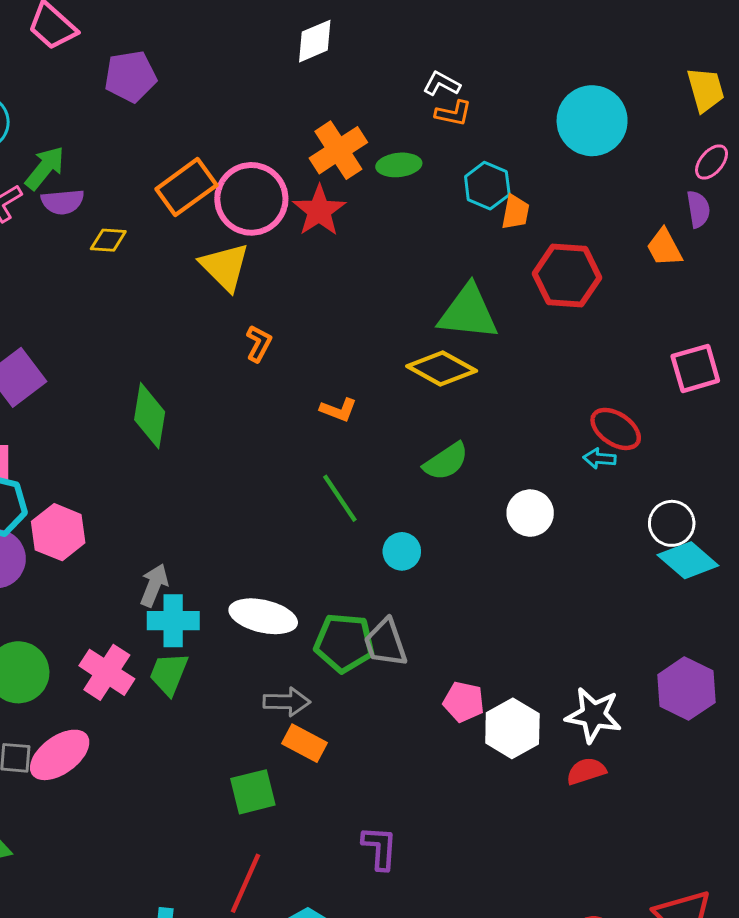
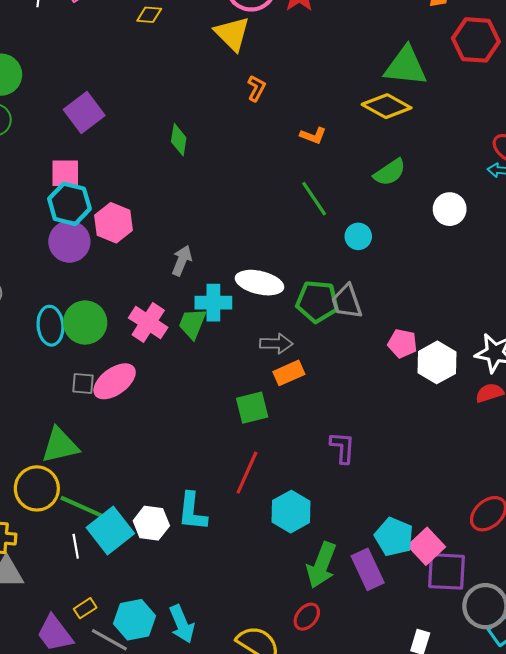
green diamond: (150, 416) -> (179, 140), size x0.7
cyan cross: (173, 621) -> (213, 303), moved
orange rectangle: (304, 743) -> (289, 373), turned -52

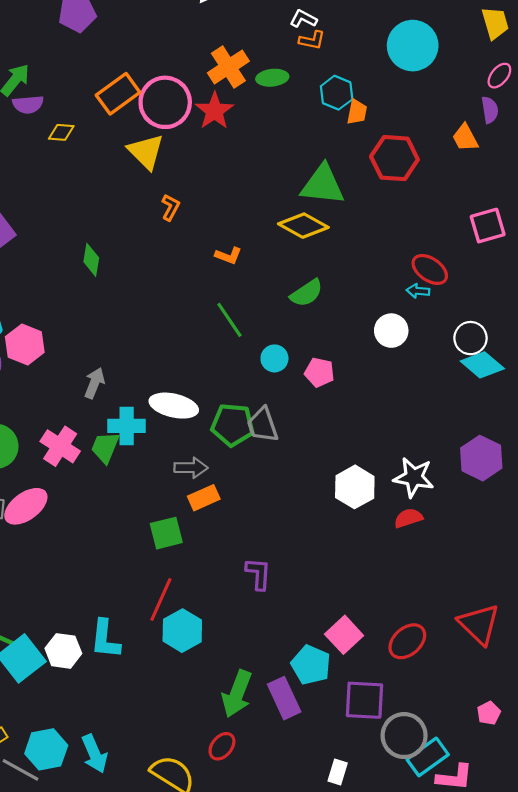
white circle: (450, 209) -> (391, 331), moved
pink pentagon: (402, 344) -> (319, 372), moved
cyan hexagon: (291, 512) -> (182, 631), moved
pink square: (427, 546) -> (344, 635), moved

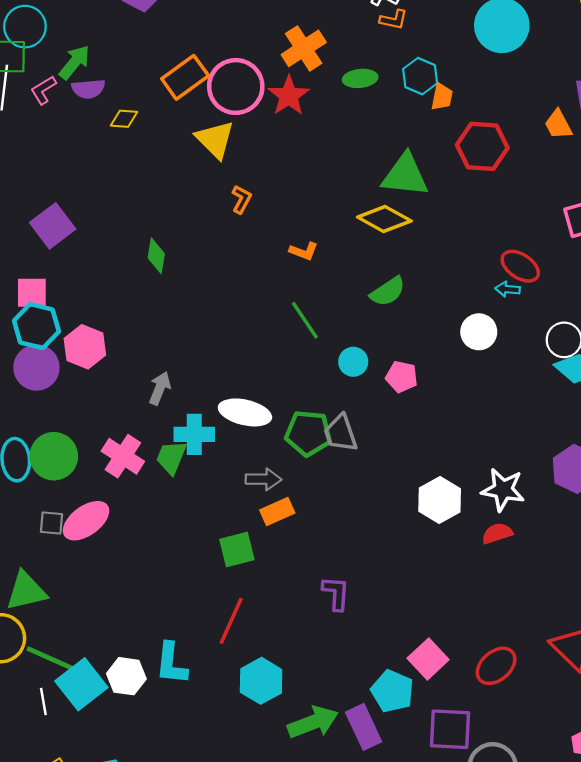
green ellipse: (272, 78) -> (360, 78), moved
cyan hexagon: (182, 631) -> (261, 681), moved
green arrow: (237, 694) -> (313, 722), turned -132

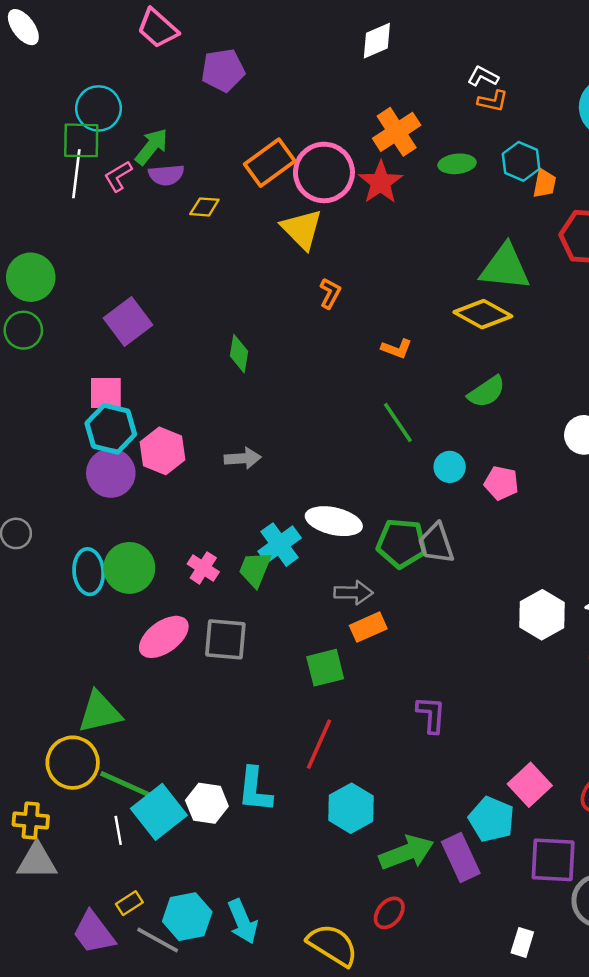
gray arrow: (160, 388) -> (243, 458), moved, turned 64
cyan cross: (194, 434) -> (280, 545), turned -36
pink cross: (123, 456) -> (203, 568), size x0.7
gray square: (51, 523) -> (225, 639), moved, size x1.6

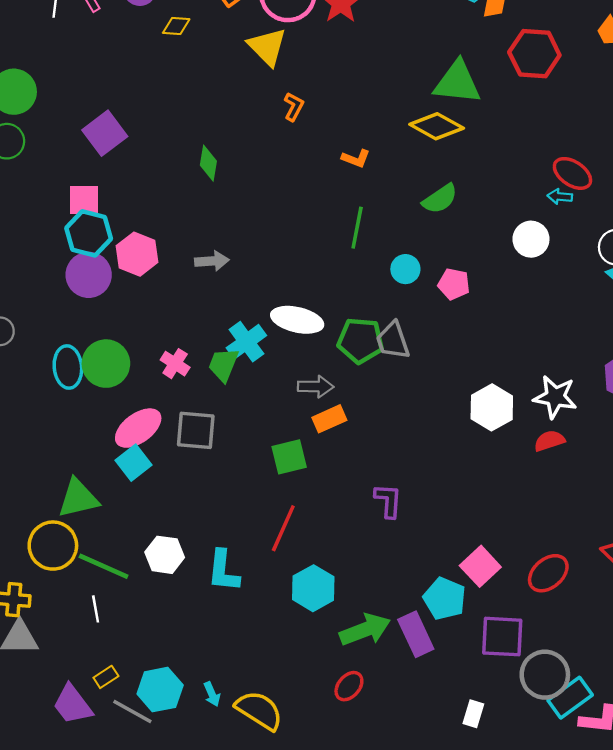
green line: (398, 423) -> (357, 228), turned 45
white hexagon: (207, 803) -> (165, 555), moved
cyan square: (159, 812) -> (134, 463), moved, size x0.7
cyan arrow: (243, 922) -> (212, 694), size x0.6
yellow semicircle: (333, 945) -> (259, 710), moved

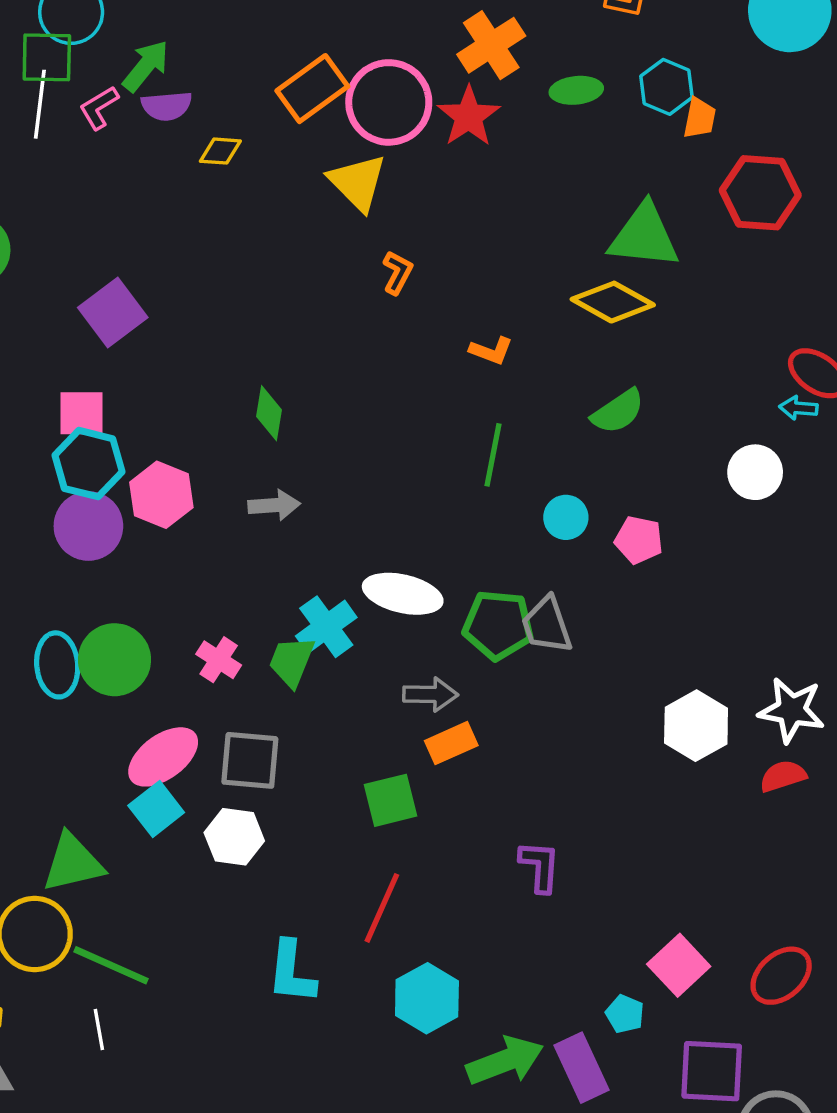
green diamond: (208, 163) -> (269, 413), moved
white hexagon: (165, 555) -> (234, 837), moved
cyan pentagon: (445, 599) -> (625, 1014), size x0.6

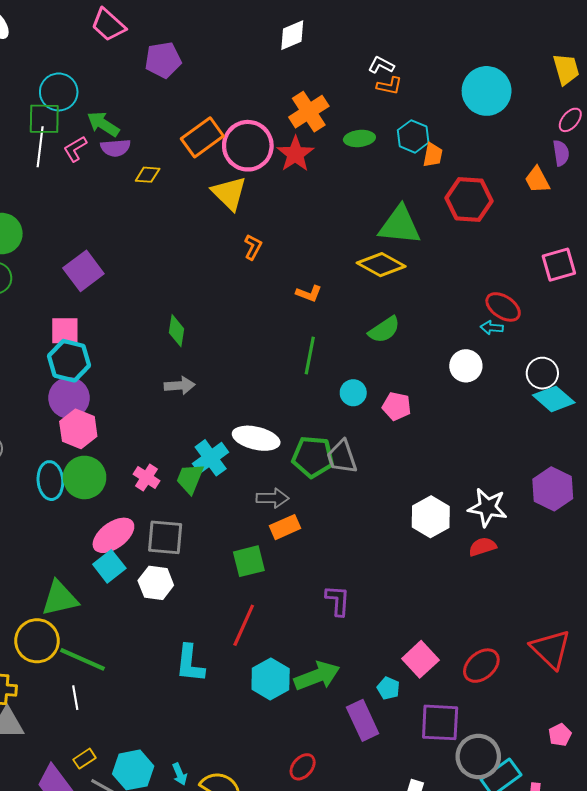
green arrow: (146, 66) -> (103, 124), turned -96
pink hexagon: (161, 495) -> (78, 429), moved
green arrow: (505, 1061) -> (317, 676), moved

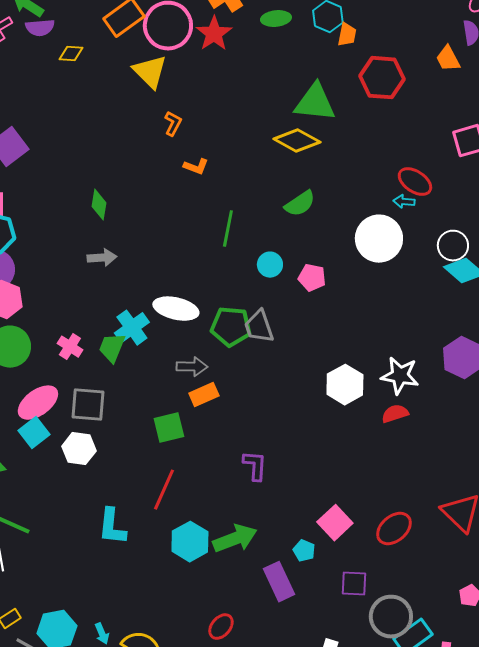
orange L-shape: (309, 294) -> (196, 167), moved
white circle: (466, 366) -> (379, 239), size x1.5
purple square: (440, 722) -> (354, 584), size x0.7

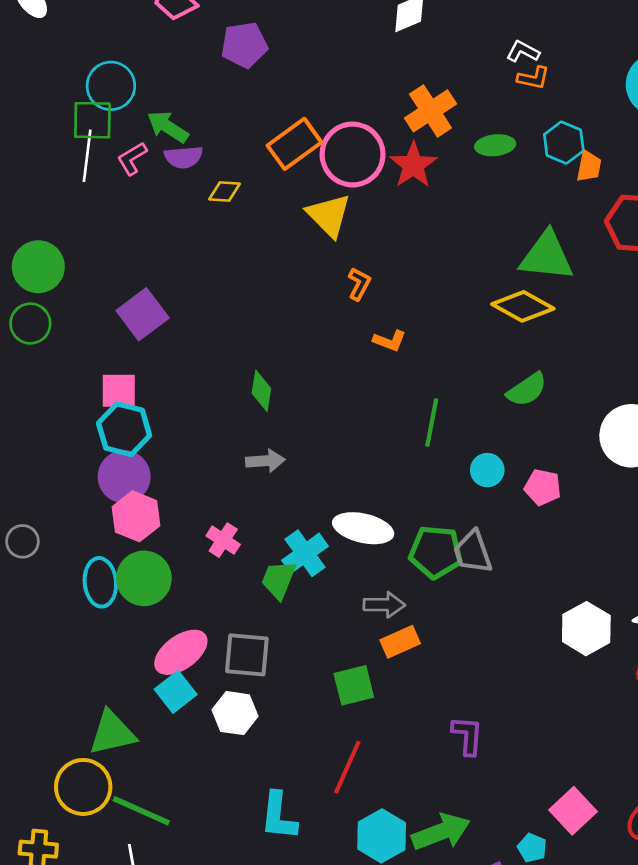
pink cross: (70, 347) -> (223, 540), moved

